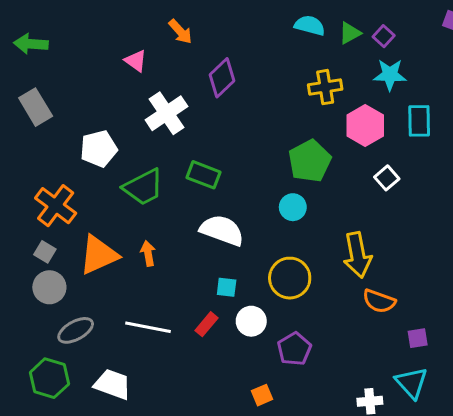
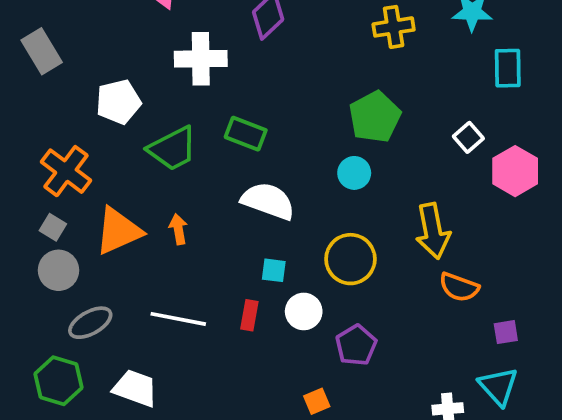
white cross: (166, 113) -> (201, 59), turned 33
pink hexagon: (365, 126) -> (515, 171), moved
red rectangle: (207, 324) -> (249, 315), turned -30

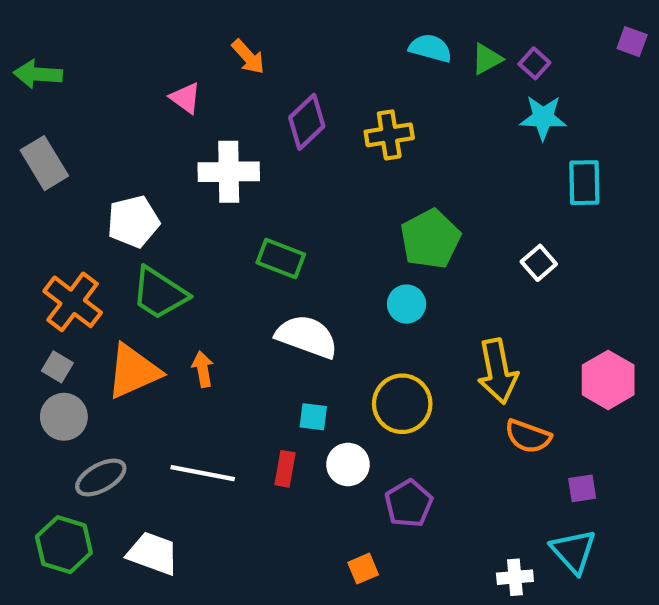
yellow cross: (394, 27) -> (389, 135), moved
green trapezoid: (173, 149) -> (159, 293), moved, turned 60
pink hexagon: (515, 171) -> (608, 380), moved

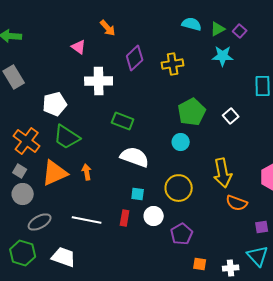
cyan star: (543, 118) -> (223, 56), moved
white square: (539, 263) -> (231, 116), moved
orange square: (363, 569) -> (200, 264), moved, turned 32

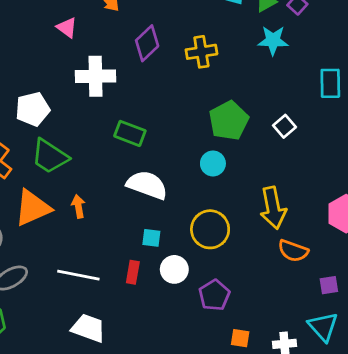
white trapezoid: (64, 257) -> (88, 328), moved

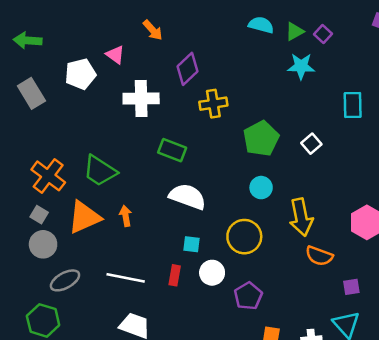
yellow cross: (201, 52) -> (213, 104), moved
white pentagon: (33, 109) -> (80, 74), moved
cyan circle: (213, 163) -> (261, 188), moved

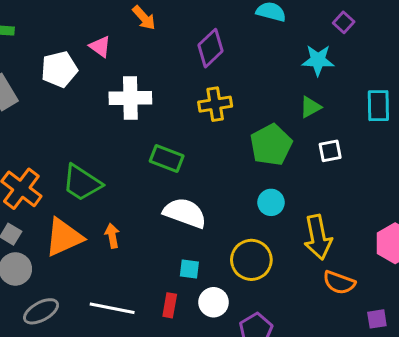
green triangle: (295, 31) -> (310, 107), moved
purple diamond: (188, 69) -> (211, 48), moved
white square: (311, 144) -> (330, 151), turned 30

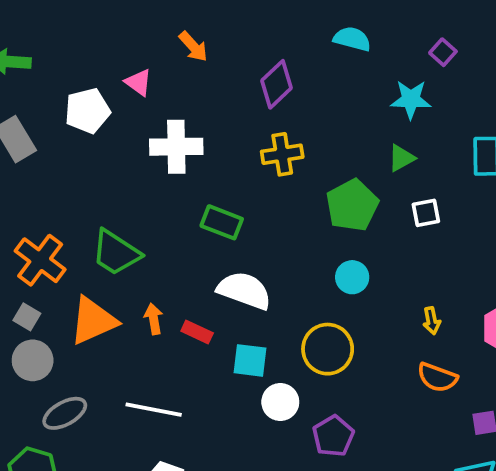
yellow arrow: (318, 237) -> (432, 321), moved, size x0.5
cyan square: (189, 269) -> (250, 360), size x1.4
red rectangle: (170, 305) -> (197, 332), moved, turned -75

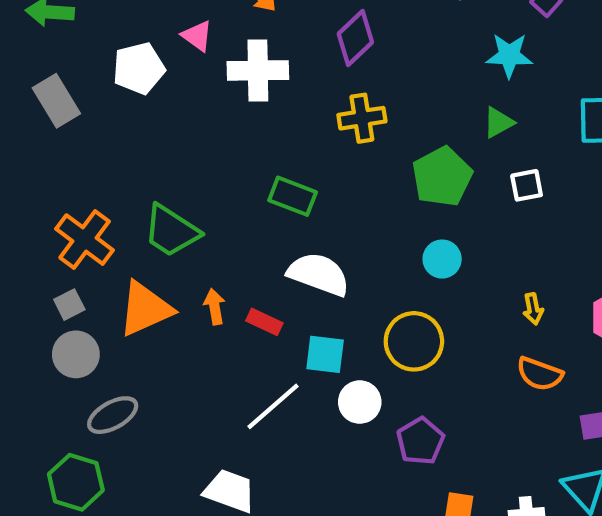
white cross: (176, 147) -> (258, 70), moved
gray square: (27, 317) -> (69, 305), turned 32
white line: (154, 410) -> (273, 406), moved, turned -52

